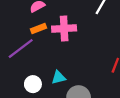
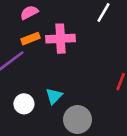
cyan triangle: (59, 77) -> (54, 96), turned -32

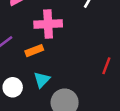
orange rectangle: (30, 39) -> (34, 51), moved

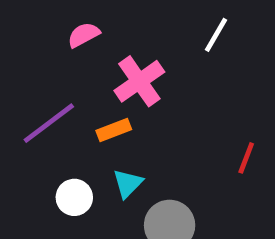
pink cross: (48, 24) -> (139, 81), turned -32

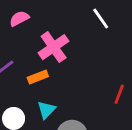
white line: (216, 35) -> (101, 19), turned -65

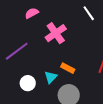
orange rectangle: (38, 77) -> (68, 68), moved, turned 48

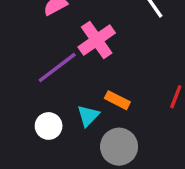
purple line: (17, 51) -> (57, 68), moved

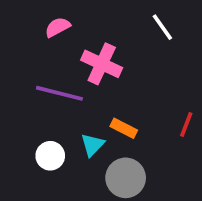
pink cross: (97, 40) -> (102, 64), turned -30
purple line: (57, 68) -> (59, 93), turned 51

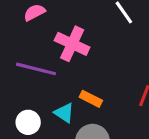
cyan triangle: (92, 145) -> (64, 113), turned -40

